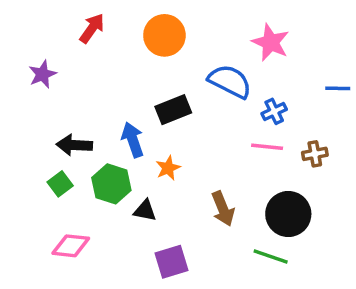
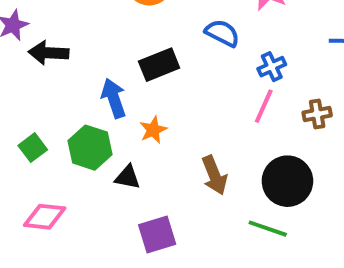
blue semicircle: (230, 81) -> (222, 33), size x0.7
black arrow: (74, 145) -> (49, 53), moved
pink line: (267, 147) -> (264, 106), turned -72

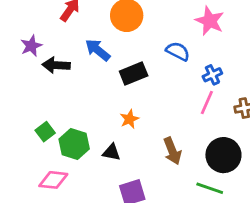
blue arrow: (114, 98) -> (98, 50), moved, turned -32
green hexagon: (90, 148) -> (74, 144), moved

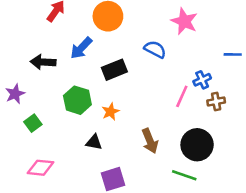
purple star: (31, 46) -> (15, 94), moved
blue arrow: (98, 50) -> (81, 48), turned -85
blue cross: (212, 75) -> (202, 80), moved
green hexagon: (74, 144) -> (77, 100), moved

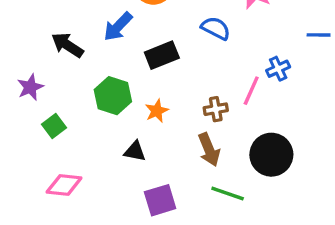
black arrow: (43, 62) -> (67, 45), turned 30
brown cross: (216, 101) -> (216, 109), moved
green line: (184, 175) -> (228, 193), moved

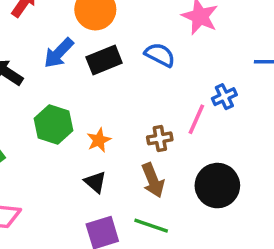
black rectangle: (162, 55) -> (104, 60), moved
black triangle: (135, 151) -> (95, 182), moved, turned 30
green line: (228, 193) -> (151, 226), moved

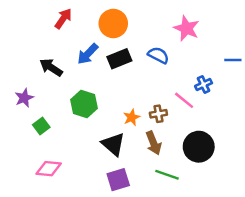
pink line: (196, 119) -> (184, 100), turned -75
orange star: (99, 140) -> (132, 117), moved
black triangle: (95, 182) -> (113, 144), size x1.5
green line: (151, 226) -> (167, 175), moved

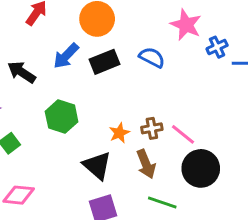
blue cross: (204, 84) -> (217, 47), moved
pink line: (184, 100) -> (183, 134), moved

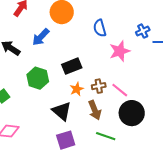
pink star: (186, 25) -> (120, 51), moved, turned 30
blue semicircle: (152, 57) -> (100, 28), moved, turned -132
black rectangle: (104, 62) -> (72, 66), moved

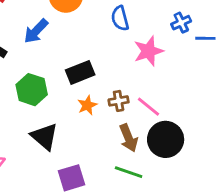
brown arrow: (95, 110) -> (129, 138), moved
black triangle: (62, 111) -> (44, 137), moved

